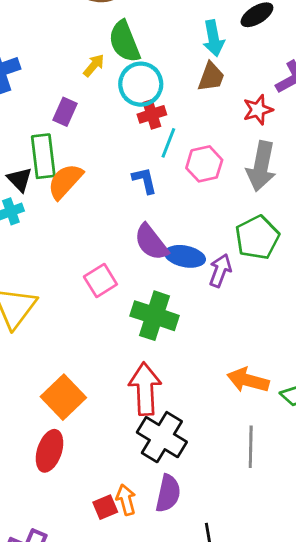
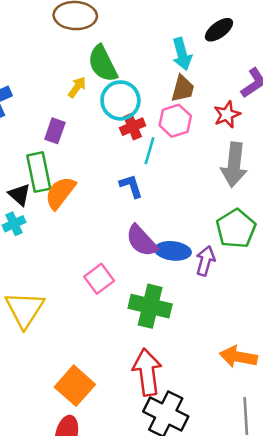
pink hexagon: (204, 164) -> (175, 121), moved

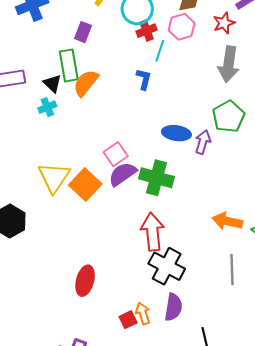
blue L-shape: (131, 186) -> (144, 79), turned 30
purple semicircle: (142, 241) -> (123, 174), moved, turned 96
orange square: (75, 386) -> (85, 184), moved

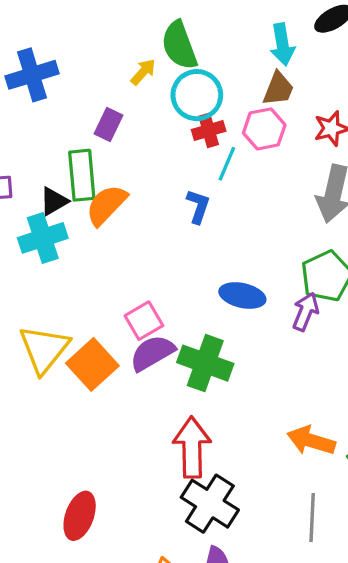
black triangle: (52, 83) -> (54, 201), turned 42
cyan cross: (47, 107) -> (43, 238), size x1.6
purple arrow: (203, 142) -> (306, 312), moved

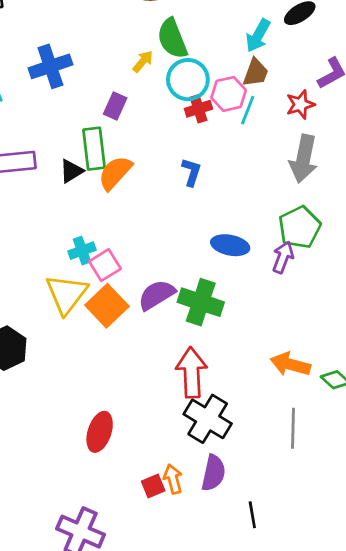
cyan arrow: (282, 44) -> (258, 36), turned 40
pink hexagon: (264, 129) -> (229, 94), moved
cyan line: (227, 164) -> (248, 110), moved
cyan cross: (43, 238) -> (82, 251), moved, size x0.7
pink square: (144, 321) -> (105, 265), moved

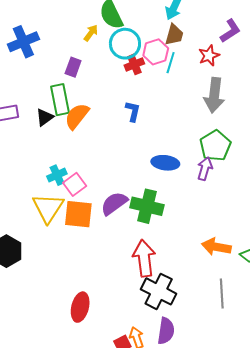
orange square: (107, 306) -> (78, 214), turned -36

